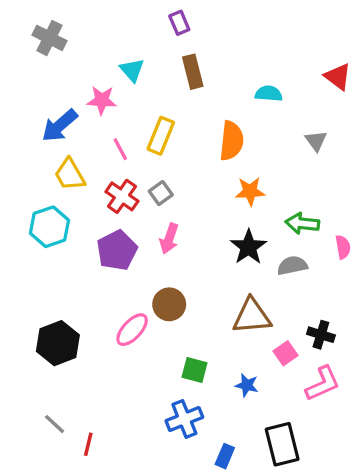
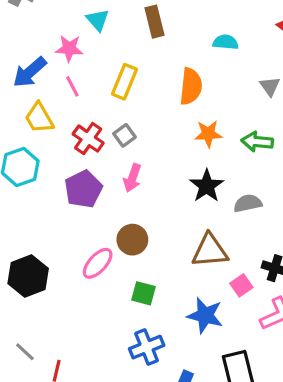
pink line: (120, 149) -> (72, 86), moved
green arrow: (302, 223) -> (257, 142), moved
green square: (194, 370) -> (143, 293), moved
blue star: (247, 385) -> (205, 315), size x1.6

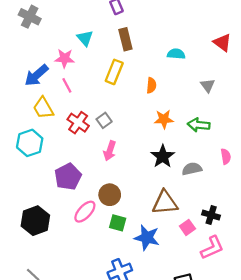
yellow rectangle: (124, 82) -> (114, 72), moved
orange semicircle: (191, 86) -> (151, 85), size x0.6
purple pentagon: (83, 189) -> (68, 177), moved
green square: (143, 293) -> (118, 223), moved
blue star: (205, 315) -> (147, 238), moved

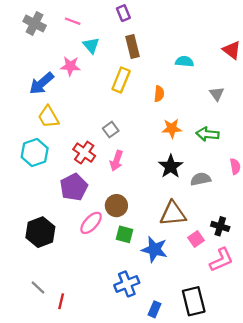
pink line: (67, 85) -> (73, 21), moved, turned -42
red cross: (78, 123) -> (84, 153), moved

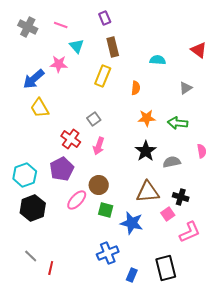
gray triangle: (217, 94) -> (186, 88), turned 32
cyan hexagon: (35, 153) -> (25, 175), moved
black cross: (220, 226) -> (181, 197), moved

